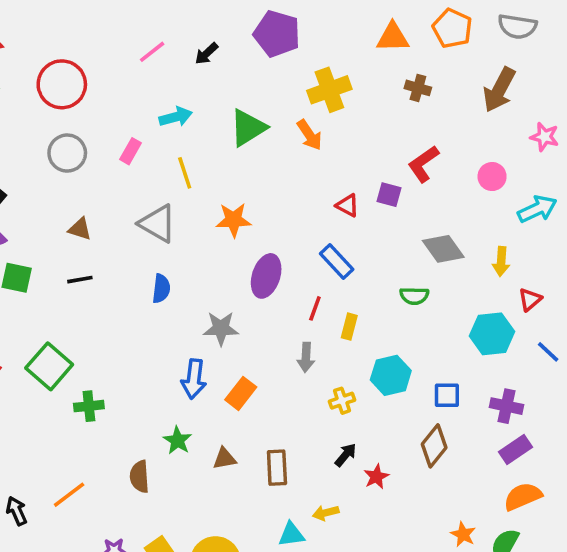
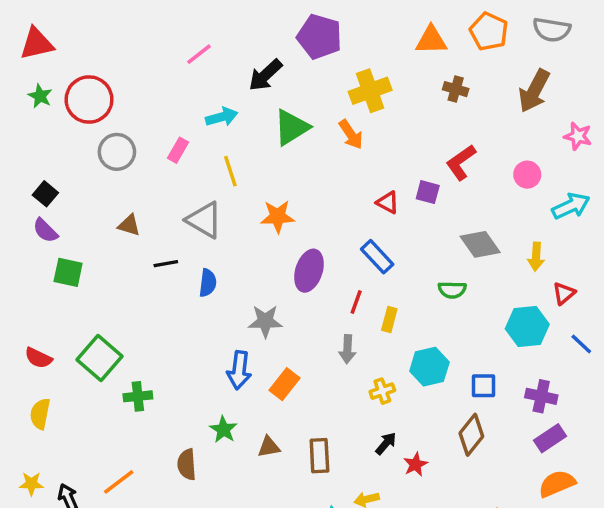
black arrow: (206, 54) -> (265, 75), moved, size x1.5
red circle: (62, 84) -> (89, 100), moved
black line: (80, 280) -> (166, 264), moved

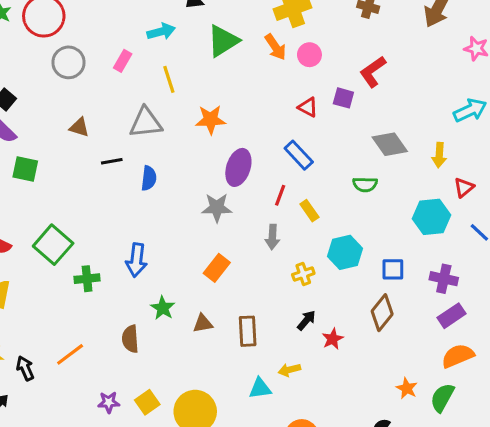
pink circle: (527, 175) -> (309, 55), moved
gray triangle: (204, 220) -> (146, 123), turned -36
yellow rectangle: (389, 320) -> (309, 211), turned -50
gray star: (265, 321) -> (217, 208), moved
blue arrow: (239, 370) -> (136, 260), moved

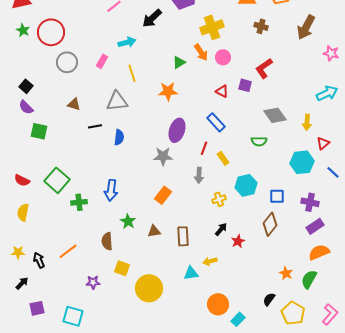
green triangle: (223, 41) -> (179, 62), moved, size x0.6
orange star: (211, 120) -> (168, 91), moved
yellow square: (147, 402) -> (122, 268), moved, turned -35

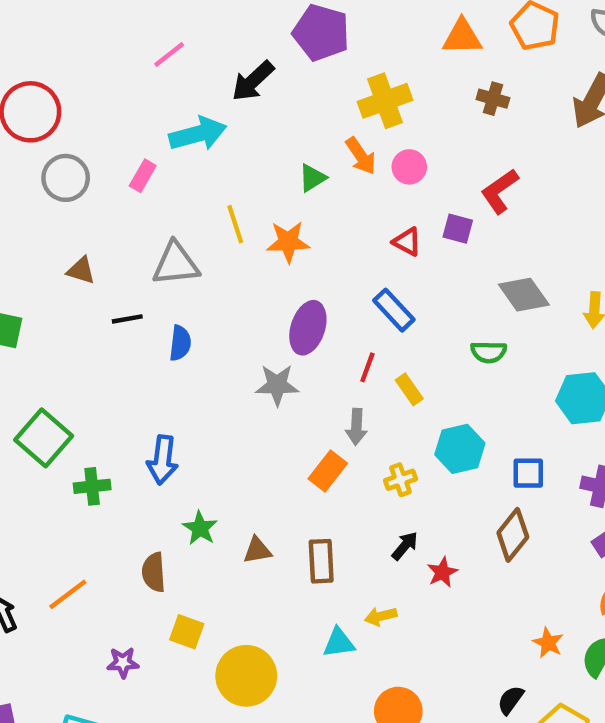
cyan arrow: (127, 42) -> (198, 134), size x1.4
yellow line: (132, 73) -> (235, 224), moved
orange rectangle: (163, 195) -> (328, 471), moved

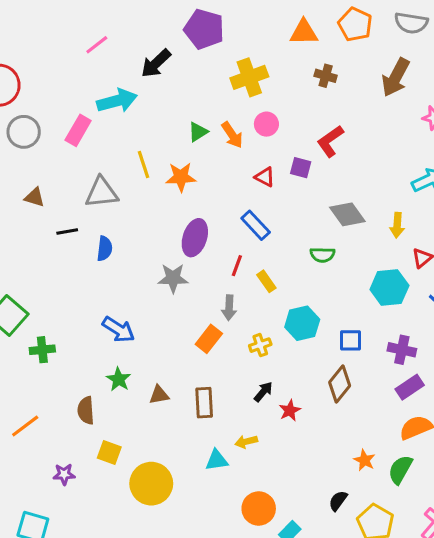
orange arrow: (361, 156) -> (232, 135), moved
pink rectangle: (143, 176) -> (78, 130), size x1.4
blue arrow: (163, 460) -> (119, 330), moved, turned -64

